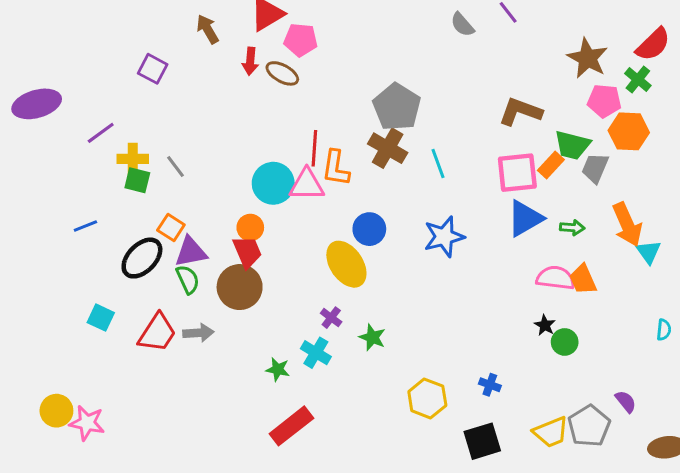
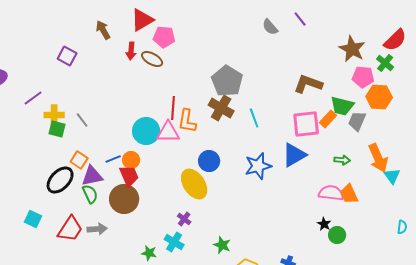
blue triangle: (525, 218) -> (294, 155), moved
blue line: (85, 226) -> (113, 159), moved
green star: (372, 337) -> (222, 245), moved

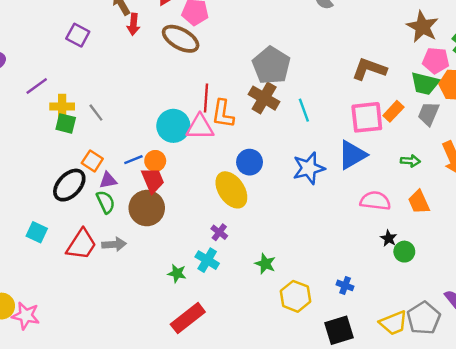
red arrow: (131, 51) -> (133, 24), moved
brown ellipse: (152, 59) -> (181, 39), size x1.4
green trapezoid: (342, 106) -> (425, 84), moved
purple triangle: (92, 176) -> (108, 180), size x0.7
pink semicircle: (331, 193) -> (375, 201), moved

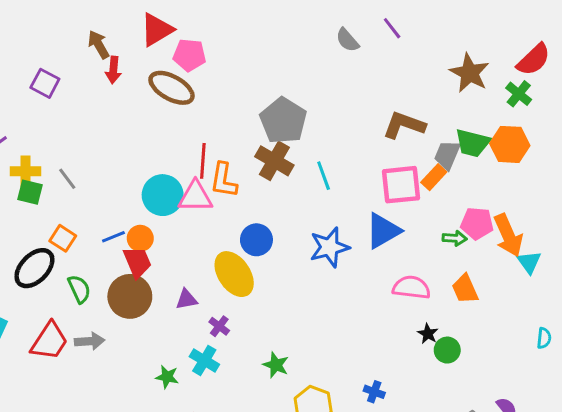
pink pentagon: (436, 61) -> (477, 223), moved
gray trapezoid: (429, 114) -> (447, 155), moved
purple triangle: (108, 180) -> (186, 299), moved

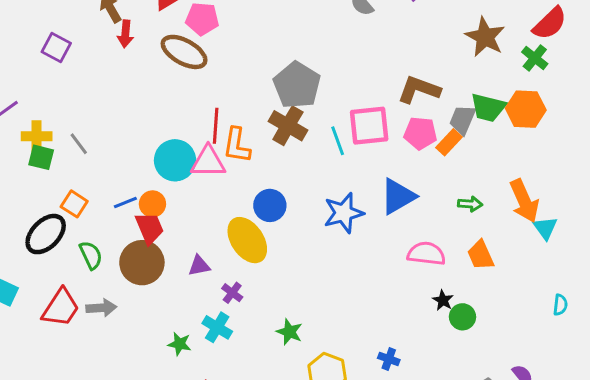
pink square: (401, 185) -> (369, 126), moved
pink pentagon: (477, 223) -> (420, 133), moved

